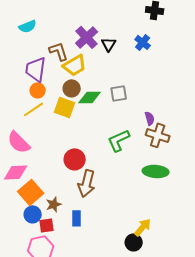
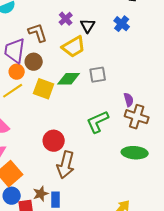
purple cross: (87, 37) -> (66, 19), size x0.6
yellow trapezoid: (75, 65) -> (74, 47), moved
brown circle: (72, 88) -> (34, 62), moved
brown star: (54, 204) -> (41, 194), moved

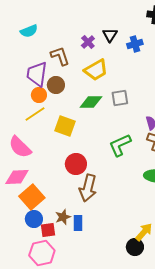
blue cross: (122, 24) -> (135, 44), moved, turned 35
black triangle: (88, 26) -> (110, 35), moved
yellow square: (44, 89) -> (65, 126), moved

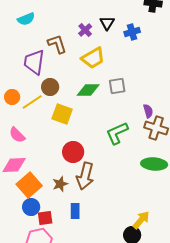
brown circle: (56, 85) -> (50, 87), moved
orange circle: (39, 95) -> (12, 97), moved
pink semicircle: (20, 147) -> (17, 135), size x0.7
brown star: (63, 217) -> (60, 184), moved

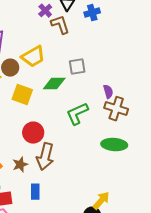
brown L-shape: (57, 44) -> (60, 25), moved
yellow trapezoid: (93, 58) -> (33, 57), moved
green diamond: (88, 90) -> (54, 84), moved

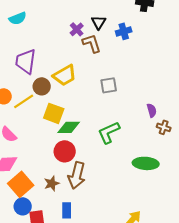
green diamond: (54, 84) -> (69, 127), moved
purple semicircle: (108, 92) -> (152, 110), moved
brown cross: (116, 109) -> (164, 127), moved, size x0.6

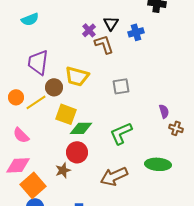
yellow trapezoid: (65, 75) -> (77, 76), turned 45
brown arrow: (77, 175) -> (114, 176), moved, turned 52
brown star: (52, 183) -> (63, 170), moved

